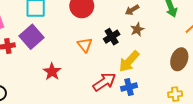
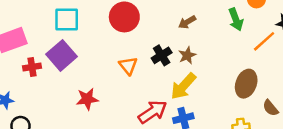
brown star: (137, 30) -> (187, 55), moved
red star: (52, 72) -> (87, 99), turned 30

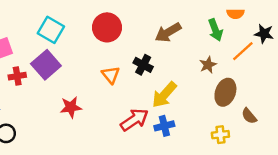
cyan square: (67, 20) -> (51, 30), turned 30
brown arrow: (187, 22) -> (168, 32), size x1.5
black cross: (162, 55) -> (143, 65), turned -30
brown star: (187, 55) -> (208, 65), moved

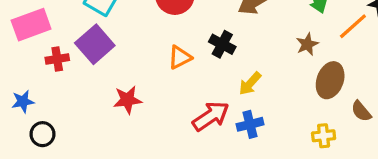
orange triangle: (111, 75) -> (180, 57), turned 42
yellow arrow: (164, 95) -> (250, 83), size x0.7

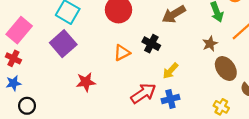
pink rectangle: (31, 25) -> (19, 30), turned -30
red cross: (57, 59) -> (13, 58), moved, turned 35
brown ellipse: (330, 80) -> (226, 68), turned -55
yellow cross: (324, 136) -> (221, 107), turned 35

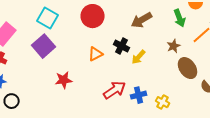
yellow arrow: (170, 71) -> (139, 57), moved
yellow cross: (221, 107) -> (163, 102), moved

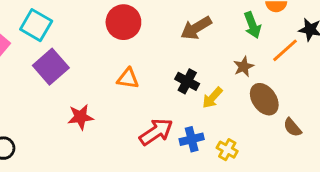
cyan square: (48, 18) -> (36, 25), moved
black cross: (122, 46) -> (187, 81), moved
orange triangle: (96, 54) -> (128, 78), turned 35
yellow arrow: (139, 57) -> (212, 98), moved

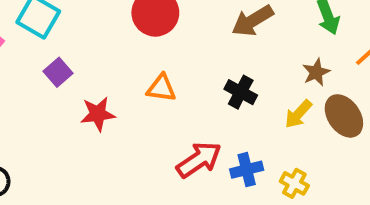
purple square: (51, 67) -> (58, 72), size x0.6
yellow arrow: (212, 98) -> (298, 114), moved
red star: (80, 117) -> (98, 114), moved

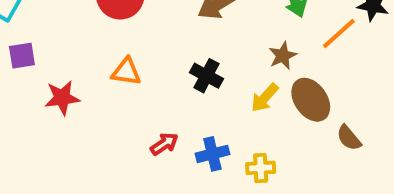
purple square: (58, 72) -> (22, 56), turned 32
red arrow: (199, 160) -> (164, 144), size x0.6
yellow cross: (294, 183) -> (261, 168), turned -32

